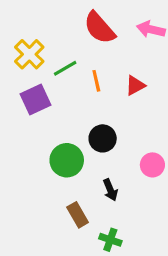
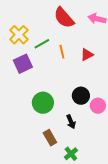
black circle: (103, 138) -> (81, 96), moved
green cross: (110, 240) -> (71, 154), turned 32

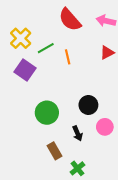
red triangle: (87, 55) -> (107, 52), moved
purple square: (23, 64) -> (25, 70), turned -30
pink circle: (98, 106) -> (105, 127), moved

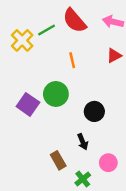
green line: (46, 48) -> (47, 30), moved
purple square: (25, 70) -> (28, 104), moved
green circle: (47, 113) -> (56, 94), moved
pink circle: (105, 127) -> (108, 163), moved

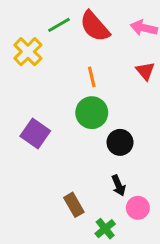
green line: (47, 30) -> (59, 25), moved
red triangle: (114, 56) -> (145, 71), turned -42
green circle: (56, 94) -> (92, 113), moved
black arrow: (83, 142) -> (119, 186), moved

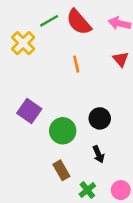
green circle: (92, 113) -> (63, 131), moved
pink circle: (138, 208) -> (121, 190), moved

